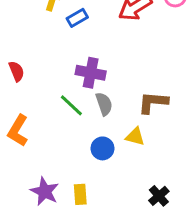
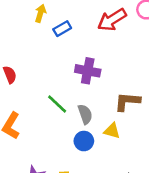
purple cross: (91, 73) -> (88, 71), moved
gray semicircle: (104, 104) -> (85, 114), moved

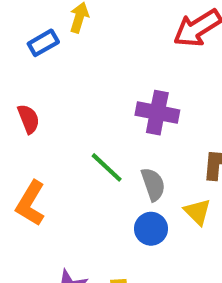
blue rectangle: (62, 29) -> (43, 43), moved
yellow triangle: (112, 131) -> (197, 212), turned 30

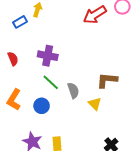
purple cross: (157, 113) -> (48, 56), moved
blue circle: (151, 229) -> (42, 106), moved

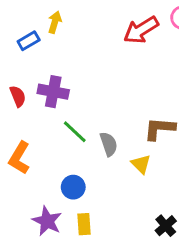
purple cross: (48, 56) -> (53, 92), moved
blue circle: (42, 106) -> (73, 187), moved

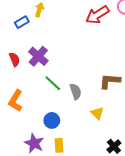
purple cross: (53, 92) -> (38, 56), turned 30
yellow triangle: (141, 164) -> (97, 113), moved

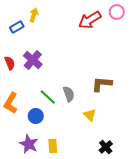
green line: (53, 83) -> (48, 97), moved
blue circle: (52, 120) -> (36, 116), moved

